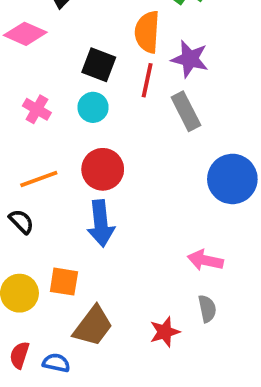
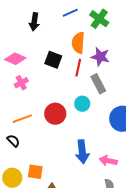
pink diamond: (25, 34) -> (15, 59), moved
cyan circle: (93, 107) -> (82, 104), moved
pink cross: (37, 109) -> (21, 83), turned 32
blue arrow: (101, 223) -> (82, 152), moved

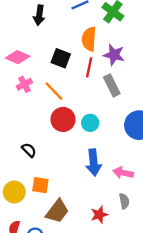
cyan circle: (82, 104) -> (90, 123), moved
orange line: (22, 119) -> (54, 91), moved, turned 66
black semicircle: (13, 141) -> (29, 150), moved

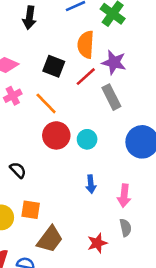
red line: (89, 67) -> (86, 77), turned 36
blue arrow: (94, 163) -> (91, 184), size x0.6
pink arrow: (123, 173) -> (124, 196), turned -96

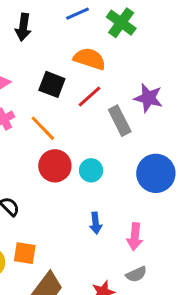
orange semicircle: (86, 44) -> (90, 59), turned 104
purple star: (114, 62) -> (148, 98), moved
gray semicircle: (125, 228) -> (136, 274), turned 78

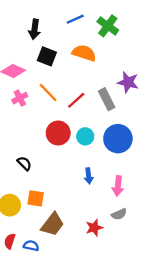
black square: (52, 84) -> (47, 56), moved
red line: (90, 96) -> (76, 100), moved
orange line: (43, 128) -> (48, 92), moved
blue circle: (156, 173) -> (118, 139), moved

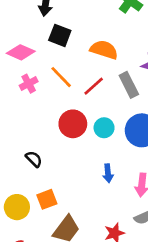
orange semicircle: (84, 53) -> (104, 50), moved
orange square: (36, 198) -> (47, 199), turned -30

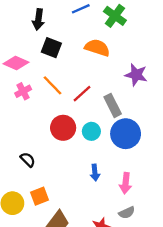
orange semicircle: (104, 50) -> (97, 48), moved
gray rectangle: (129, 85) -> (113, 105), moved

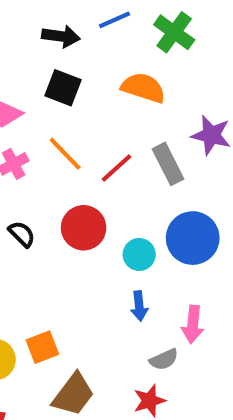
black arrow: (38, 19) -> (61, 36), moved, turned -90
gray rectangle: (113, 105) -> (168, 164), moved
cyan circle: (91, 131) -> (139, 255), moved
black semicircle: (28, 160) -> (22, 234), moved
gray semicircle: (127, 213) -> (164, 359), moved

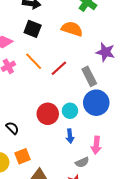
gray rectangle: (168, 164) -> (89, 76), moved
red circle: (84, 228) -> (48, 114), moved
black semicircle: (22, 234) -> (12, 128), moved

